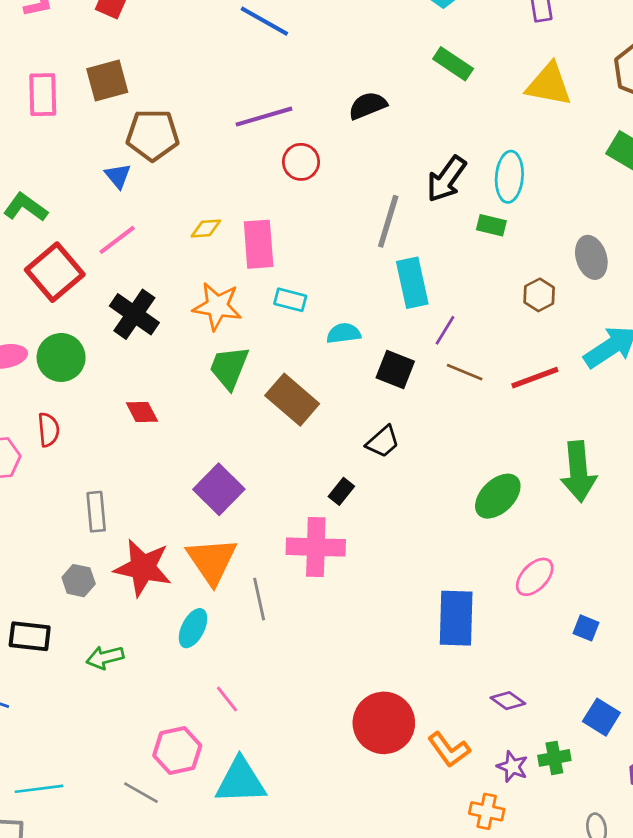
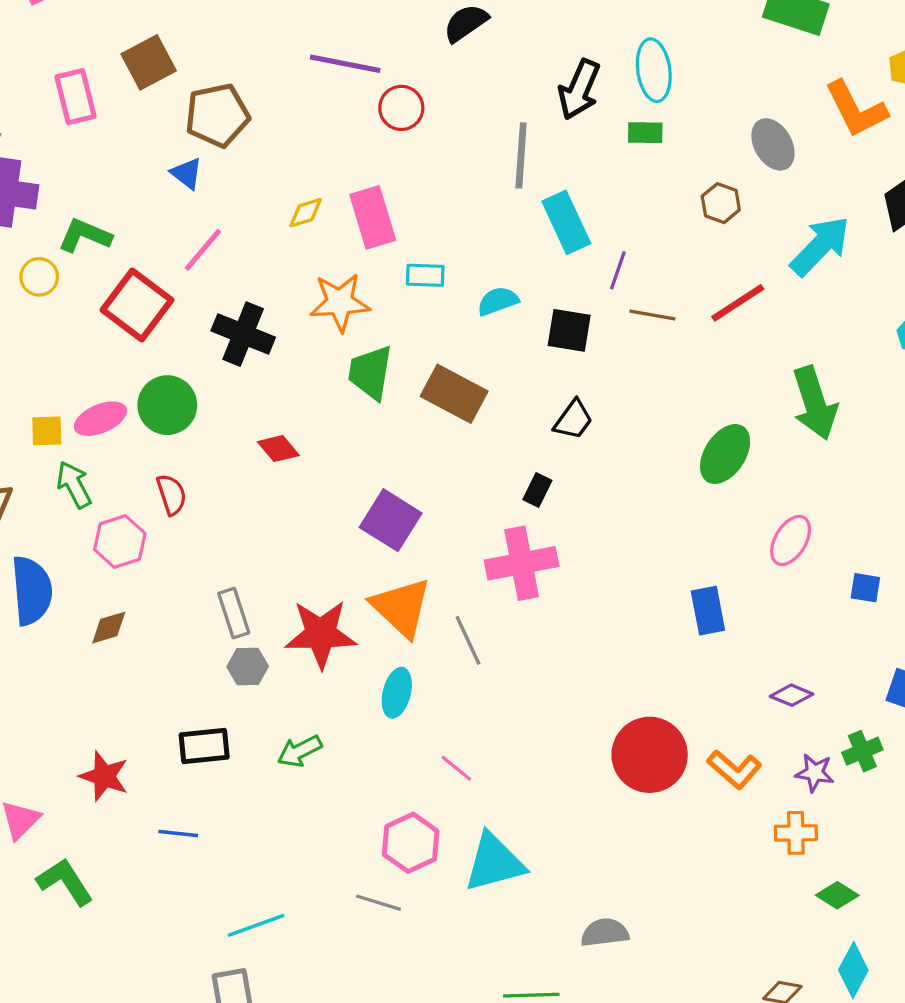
purple line: (264, 117) -> (345, 64), turned 40
gray rectangle: (96, 512) -> (234, 613), moved
blue rectangle: (456, 618) -> (708, 611), size x0.7

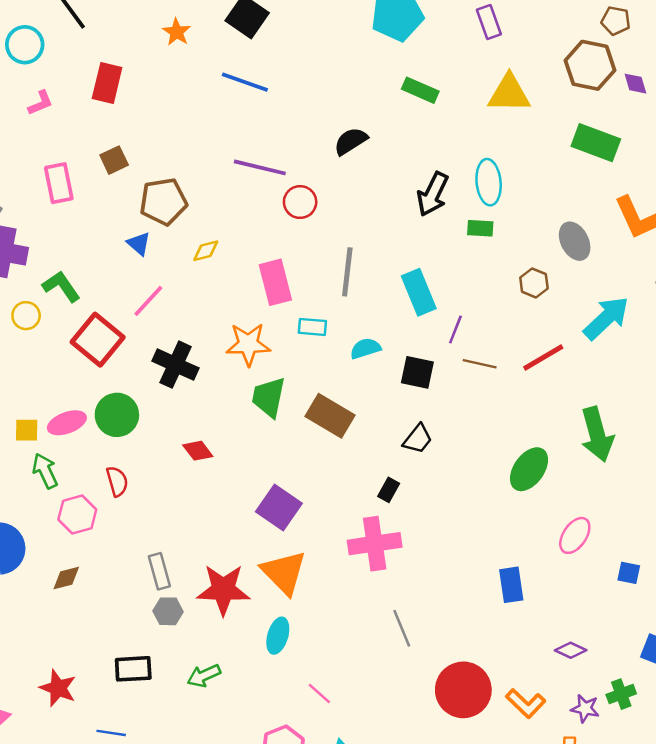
brown square: (149, 62) -> (114, 160), size x0.7
gray line: (521, 155) -> (347, 272), moved
yellow diamond: (306, 213) -> (206, 251), moved
green L-shape: (85, 235) -> (61, 286), turned 30
gray line: (468, 640) -> (402, 628), moved

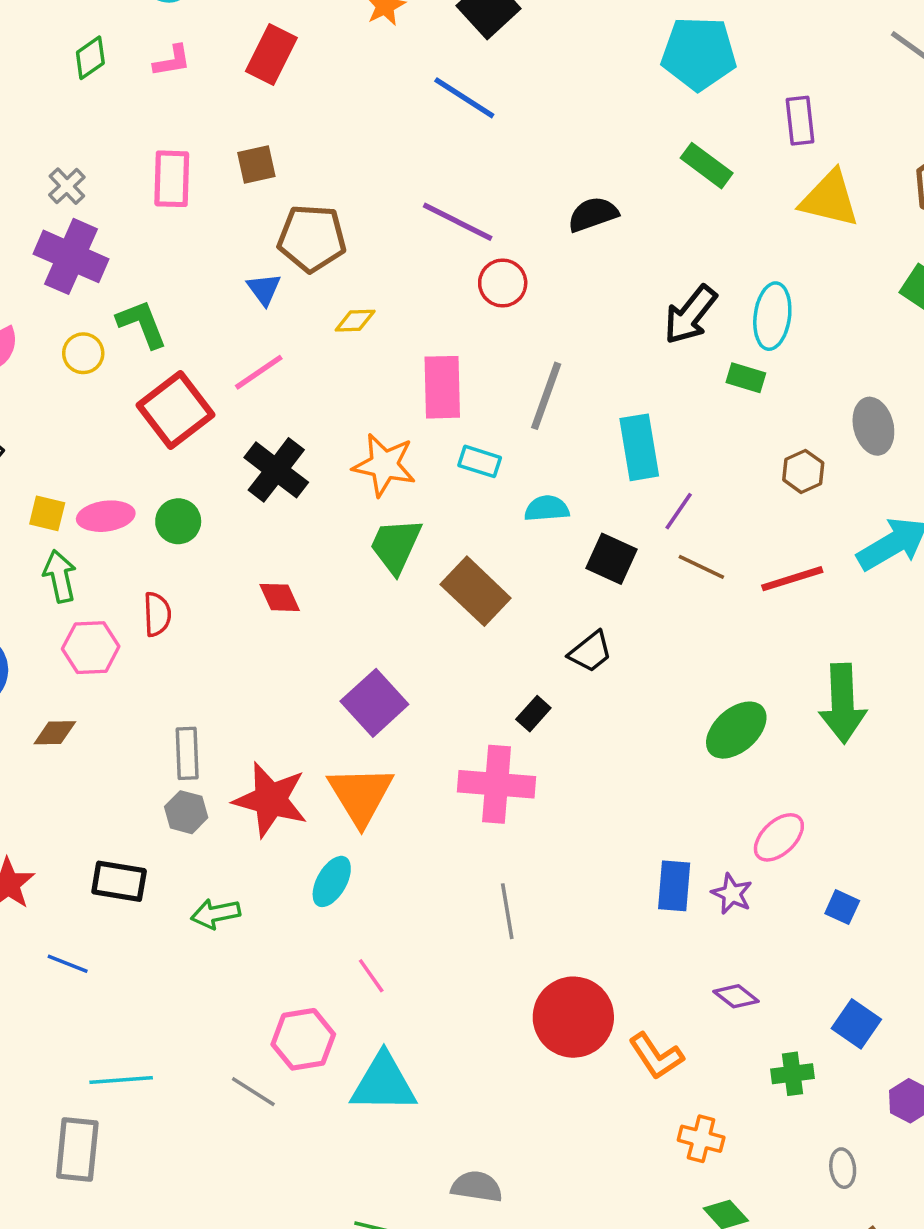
purple rectangle: (489, 22) -> (800, 121), moved
green circle: (117, 415) -> (178, 521), size x0.7
purple star: (585, 708) -> (732, 894), moved

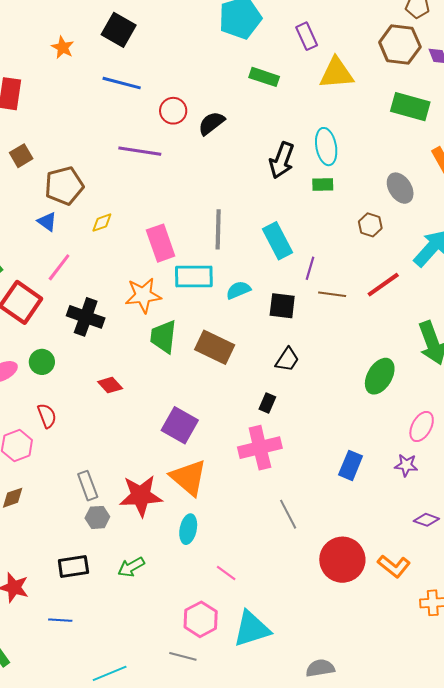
red circle: (503, 283) -> (173, 111), moved
cyan rectangle: (480, 461) -> (194, 276), size x1.6
blue rectangle: (674, 886) -> (351, 465), moved, turned 36

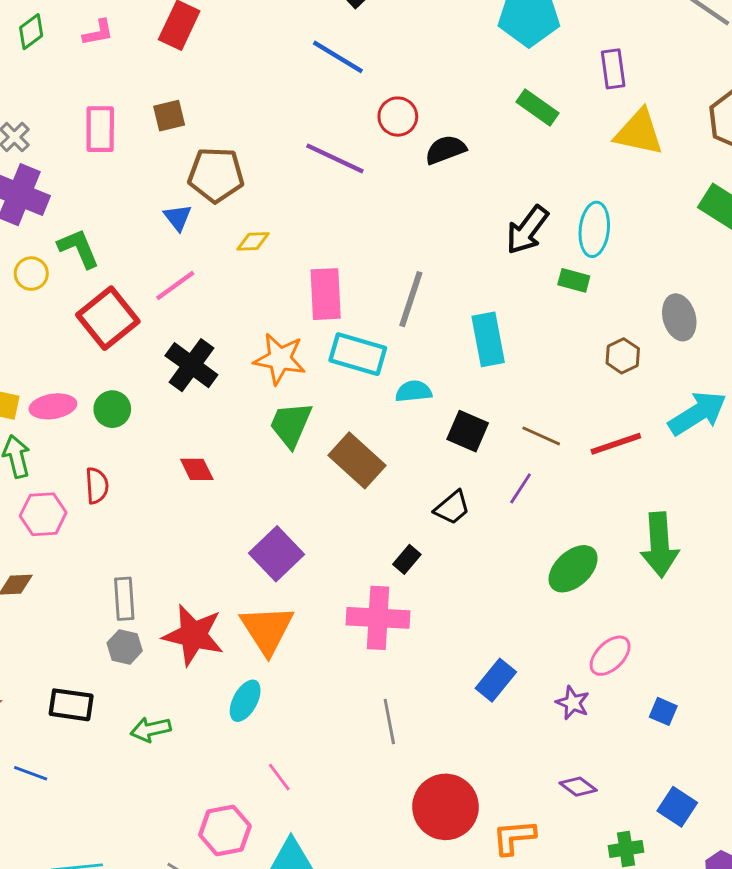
purple line: (310, 268) -> (521, 488), moved
orange L-shape: (394, 566) -> (514, 837), turned 120

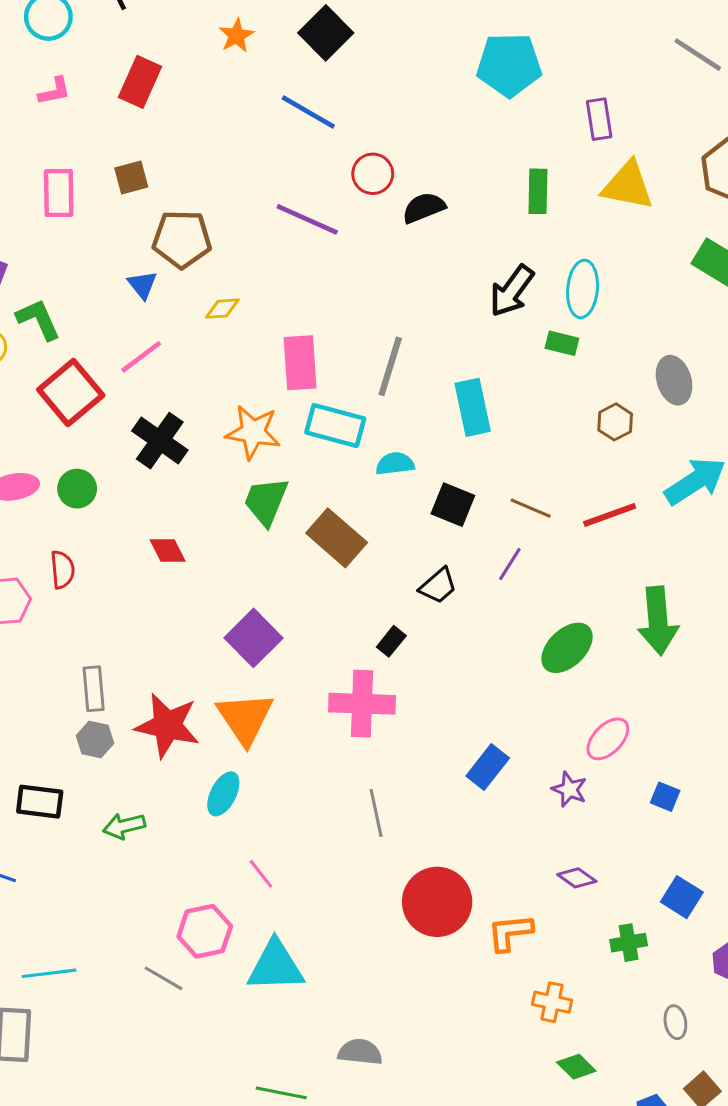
green rectangle: (538, 108) -> (538, 191), moved, turned 57

